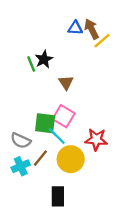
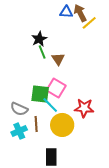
green line: (31, 64) -> (42, 52), moved
brown line: (40, 158) -> (36, 124), turned -42

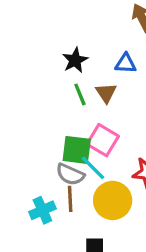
blue triangle: (66, 12) -> (126, 63), moved
green line: (42, 52) -> (80, 94), moved
gray semicircle: (19, 109) -> (70, 174), moved

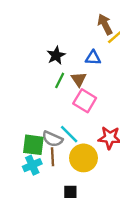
green line: (80, 94) -> (60, 80), turned 49
pink square: (103, 140) -> (85, 101), moved
green square: (77, 150) -> (33, 145), moved

